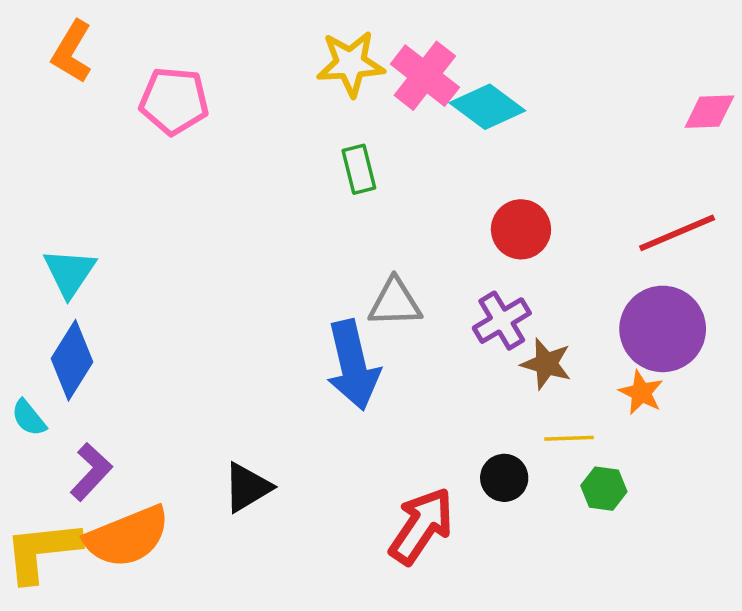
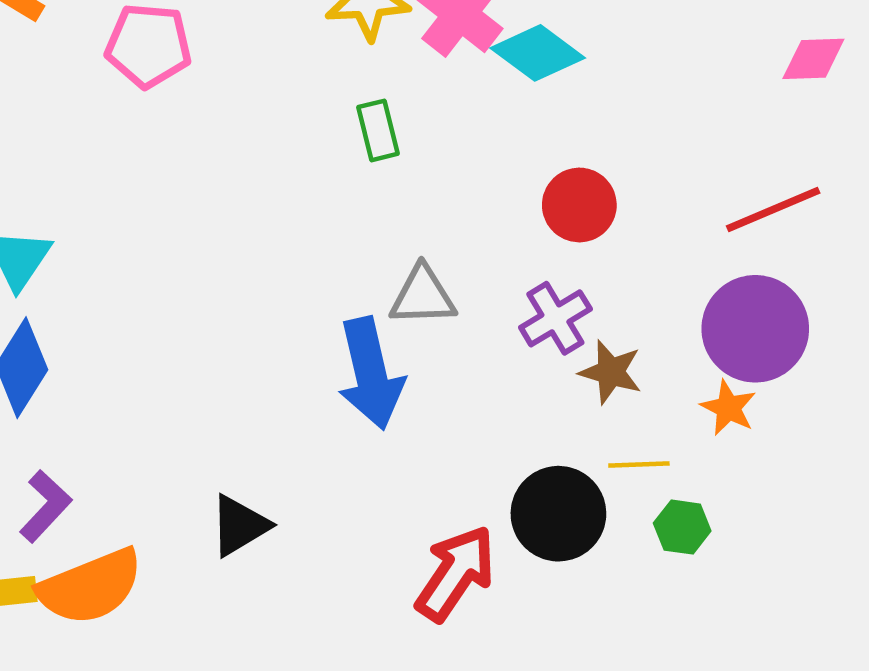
black circle: (504, 478) -> (558, 514), size x1.6

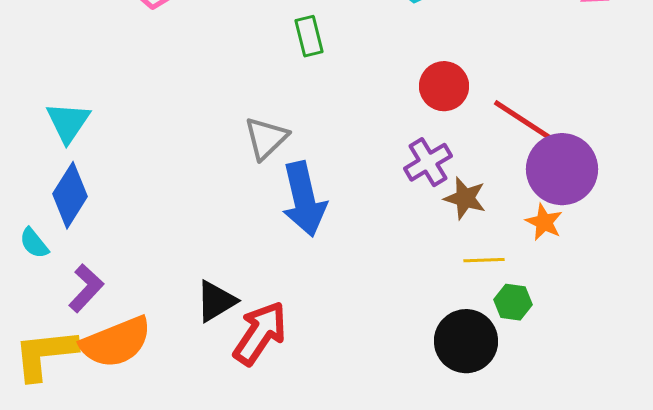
red line: (773, 209) -> (523, 120), moved, turned 56
gray triangle: (423, 296) -> (266, 138), moved, turned -42
black circle: (558, 514) -> (466, 341), moved
red arrow: (456, 573) -> (260, 333), moved

